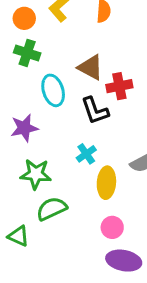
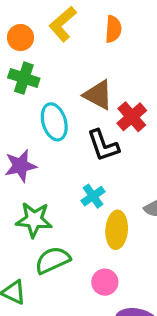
red cross: (119, 86) -> (132, 117), turned -30
pink circle: (112, 227) -> (105, 282), moved

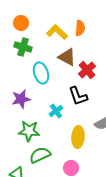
yellow L-shape: (63, 24) -> (57, 32), moved, turned 85
orange semicircle: (113, 29) -> (80, 28), moved
black L-shape: (103, 145) -> (78, 96), moved
cyan cross: (93, 196) -> (56, 111), moved

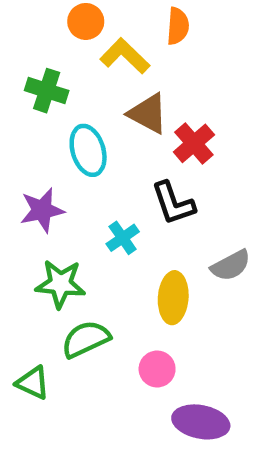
orange circle: (21, 23) -> (86, 21), moved
orange semicircle: (80, 28) -> (178, 26), moved

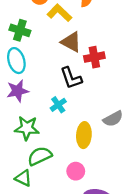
red cross: (194, 143) -> (94, 57), turned 30
cyan ellipse: (88, 150) -> (16, 61), moved
black L-shape: (173, 203) -> (71, 78), moved
green triangle: (33, 383) -> (23, 178), moved

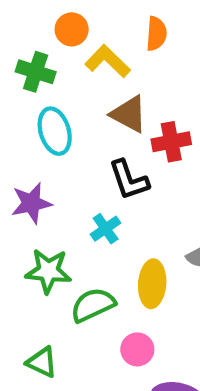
green cross: (20, 30) -> (36, 72), moved
cyan ellipse: (16, 61) -> (55, 131), moved
green semicircle: (40, 156) -> (93, 305), moved

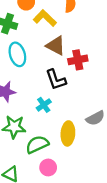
pink circle: (137, 349) -> (48, 167), moved

